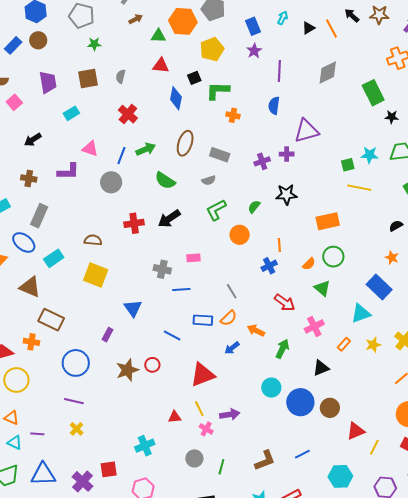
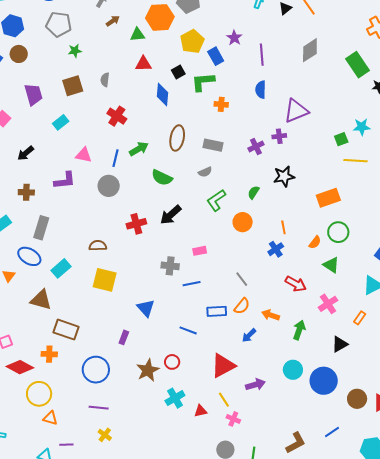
blue rectangle: (253, 26) -> (216, 56), moved
brown circle: (330, 408) -> (357, 399), moved
purple arrow: (230, 414) -> (255, 385), moved
orange triangle: (12, 418) -> (50, 418), moved
cyan cross: (145, 446) -> (175, 398), moved

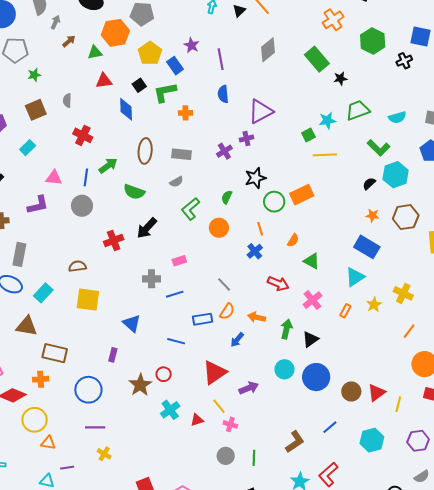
green circle: (338, 232) -> (274, 202), moved
black triangle: (340, 344) -> (310, 339), moved

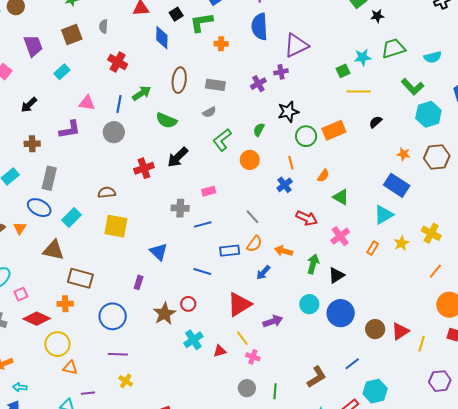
blue semicircle: (223, 94) -> (260, 27), size x1.5
black semicircle: (369, 184) -> (376, 122), moved
cyan hexagon: (372, 440) -> (375, 391), moved

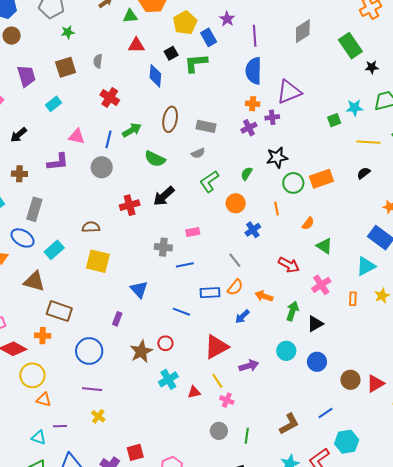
orange cross: (221, 44) -> (253, 104), moved
yellow line: (359, 91) -> (369, 142), moved
blue cross: (285, 185) -> (253, 230), moved
orange rectangle: (373, 248) -> (353, 299), turned -32
blue circle: (341, 313) -> (317, 362), size x0.7

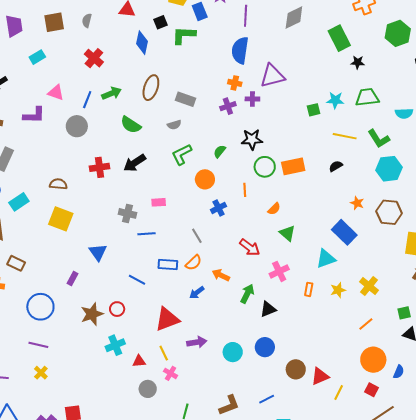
brown rectangle: (59, 311) -> (16, 263), size x0.7
cyan circle: (286, 351) -> (233, 352), moved
gray circle: (219, 431) -> (148, 389), moved

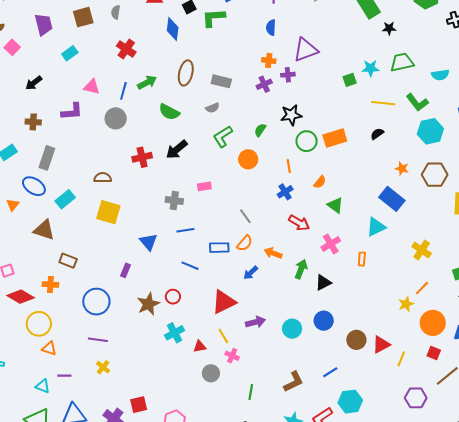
blue semicircle: (240, 50) -> (271, 28), size x0.6
blue cross: (219, 208) -> (285, 192), moved
blue line: (146, 234) -> (185, 230), moved
yellow star: (338, 290) -> (406, 304), moved

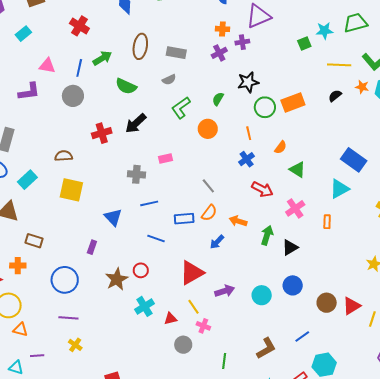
orange star: (402, 169) -> (362, 87), moved

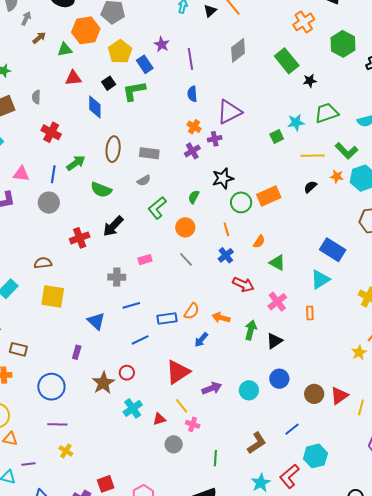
orange cross: (222, 29) -> (194, 127), turned 32
gray line: (208, 186) -> (186, 259), moved
blue line: (156, 238) -> (140, 340), turned -42

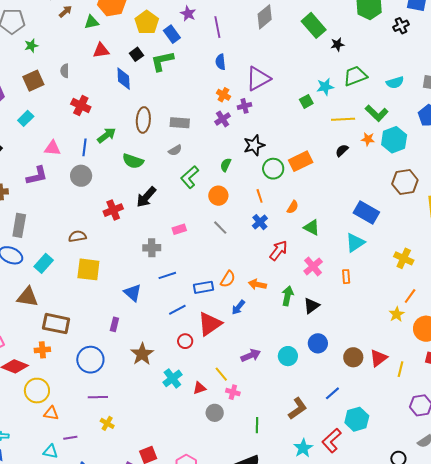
red arrow: (243, 284) -> (278, 250), turned -75
brown rectangle: (18, 349) -> (56, 324), size x1.5
red triangle: (178, 372) -> (210, 324), moved
red circle: (127, 373) -> (185, 341), moved

